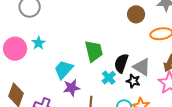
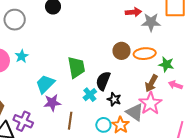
brown circle: (136, 14) -> (121, 51), moved
gray triangle: (142, 67) -> (135, 112), moved

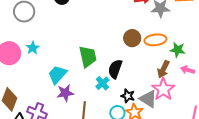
black star: (114, 99) -> (128, 96), moved

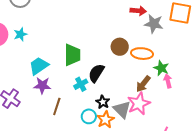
pink arrow: (188, 70) -> (168, 81), moved, turned 48

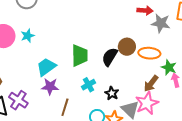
black semicircle: (96, 73) -> (110, 57), moved
black star: (103, 102) -> (112, 93), moved

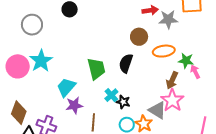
cyan star: (28, 36) -> (41, 61), size x1.6
brown circle: (127, 47) -> (139, 37), moved
black star: (112, 93) -> (123, 102), moved

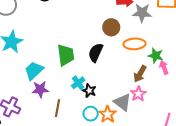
pink star: (172, 100) -> (138, 94), size x0.7

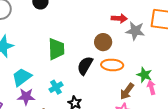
orange ellipse: (135, 44) -> (112, 65), moved
green trapezoid: (66, 55) -> (56, 49), moved
cyan cross: (78, 83) -> (56, 87), moved

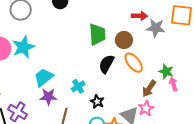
green trapezoid: (56, 49) -> (97, 34), moved
orange ellipse: (112, 65) -> (134, 63), turned 50

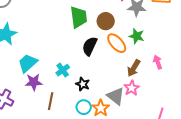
green star: (166, 72) -> (137, 36), moved

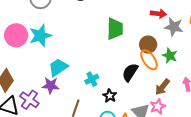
brown circle: (106, 21) -> (148, 45), moved
black semicircle: (90, 46) -> (130, 72), moved
purple star: (34, 82) -> (51, 86), moved

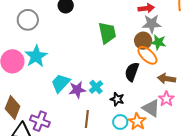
gray star: (174, 27) -> (152, 24), moved
green star: (170, 56) -> (158, 42), moved
purple star: (51, 86) -> (77, 90), moved
brown arrow: (162, 87) -> (167, 79), turned 72

